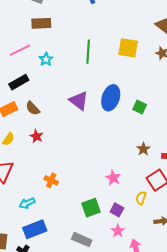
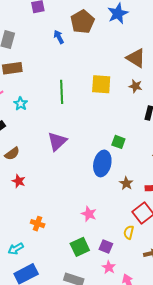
blue ellipse: (111, 98) -> (102, 163), moved
purple triangle: (79, 101) -> (57, 141), turned 45
brown semicircle: (33, 108) -> (12, 154), turned -77
pink star: (113, 178) -> (89, 214), moved

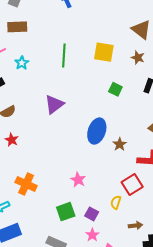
green square: (118, 142) -> (115, 89), moved
brown star: (126, 183) -> (120, 144), moved
orange cross: (38, 224) -> (26, 184), size x1.5

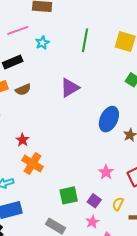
red star: (12, 140) -> (22, 140), moved
pink star: (78, 180) -> (106, 172), moved
yellow semicircle: (116, 202) -> (118, 204), moved

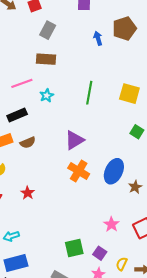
orange cross: (32, 163) -> (79, 171), moved
yellow semicircle: (118, 204) -> (122, 264), moved

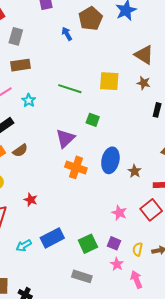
green line: (89, 93) -> (70, 89), turned -70
green square: (137, 132) -> (93, 120), moved
blue rectangle: (16, 263) -> (52, 238), moved

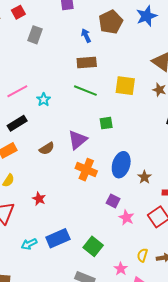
brown rectangle: (20, 65) -> (87, 63), moved
green square: (93, 120) -> (106, 123), turned -32
brown semicircle: (20, 150) -> (47, 149), moved
purple square: (114, 243) -> (113, 201), moved
green square: (88, 244) -> (93, 246), turned -30

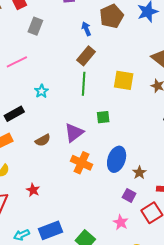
brown rectangle: (87, 63) -> (86, 56), turned -48
pink line: (17, 91) -> (17, 62), moved
green line: (85, 91) -> (84, 84), turned 70
purple square: (113, 201) -> (129, 195), moved
pink star: (126, 218) -> (121, 222), moved

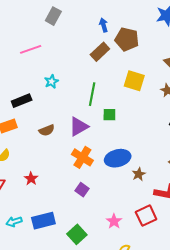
brown pentagon: (112, 16) -> (127, 39), moved, turned 30
green line: (84, 84) -> (92, 94), moved
blue ellipse: (117, 159) -> (118, 158), turned 50
purple square: (129, 195) -> (82, 190), moved

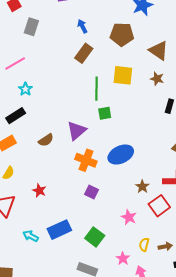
brown pentagon: (127, 39) -> (122, 34), moved
cyan star: (51, 81) -> (25, 89), moved
green line: (92, 94) -> (96, 89), moved
brown star: (139, 174) -> (142, 187), moved
cyan arrow: (14, 222) -> (31, 236), turned 56

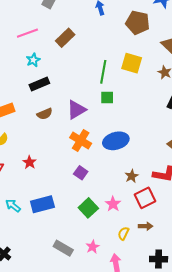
brown rectangle: (84, 53) -> (65, 38), moved
black rectangle: (16, 116) -> (39, 84), moved
green square: (95, 237) -> (88, 208), moved
brown arrow: (165, 246) -> (146, 226), moved
pink star: (123, 259) -> (93, 247), moved

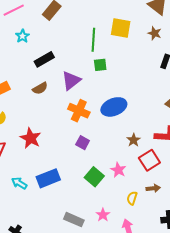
black rectangle: (39, 84) -> (44, 59), moved
red star: (30, 162) -> (31, 138), size x1.5

